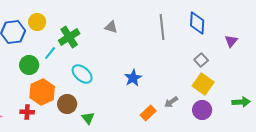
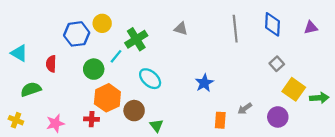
purple triangle: (231, 41) -> (311, 28), moved, turned 40
yellow square: (203, 84) -> (294, 89), moved
green arrow: (241, 102) -> (319, 98), moved
orange rectangle: (148, 113) -> (220, 120), turned -42

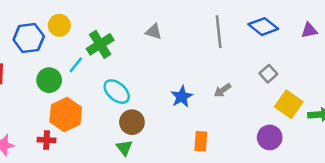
blue diamond: (272, 24) -> (263, 27), turned -55
gray arrow: (245, 108) -> (222, 90), moved
brown circle: (134, 111) -> (132, 122), moved

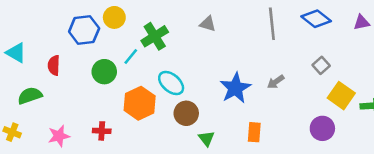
blue star: (182, 97) -> (235, 88), size x1.4
orange hexagon: (66, 115) -> (140, 103), moved
green triangle: (124, 148) -> (206, 138), moved

